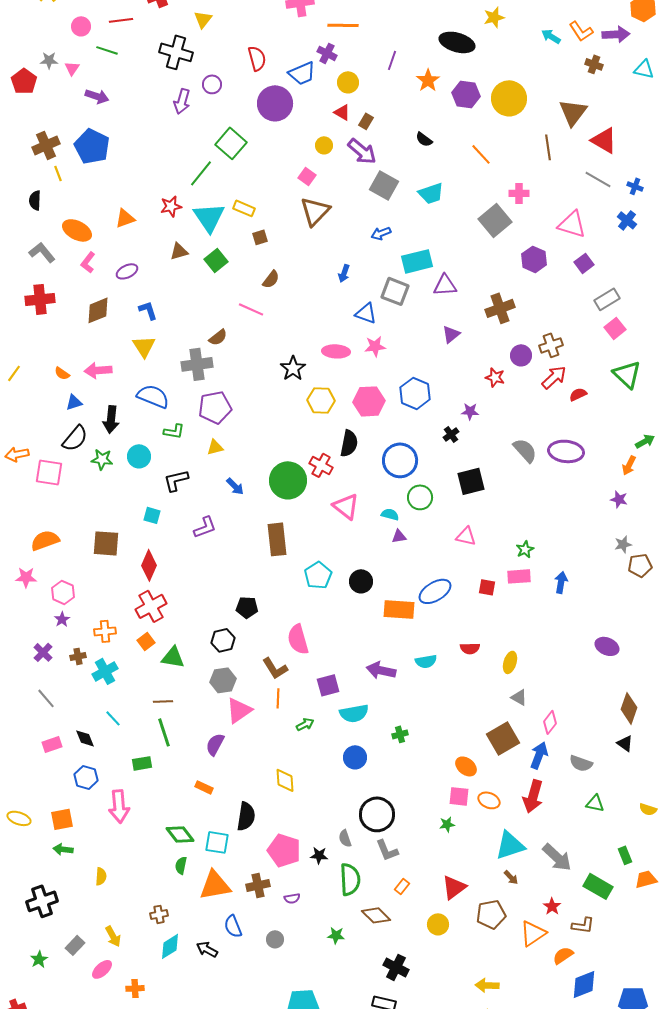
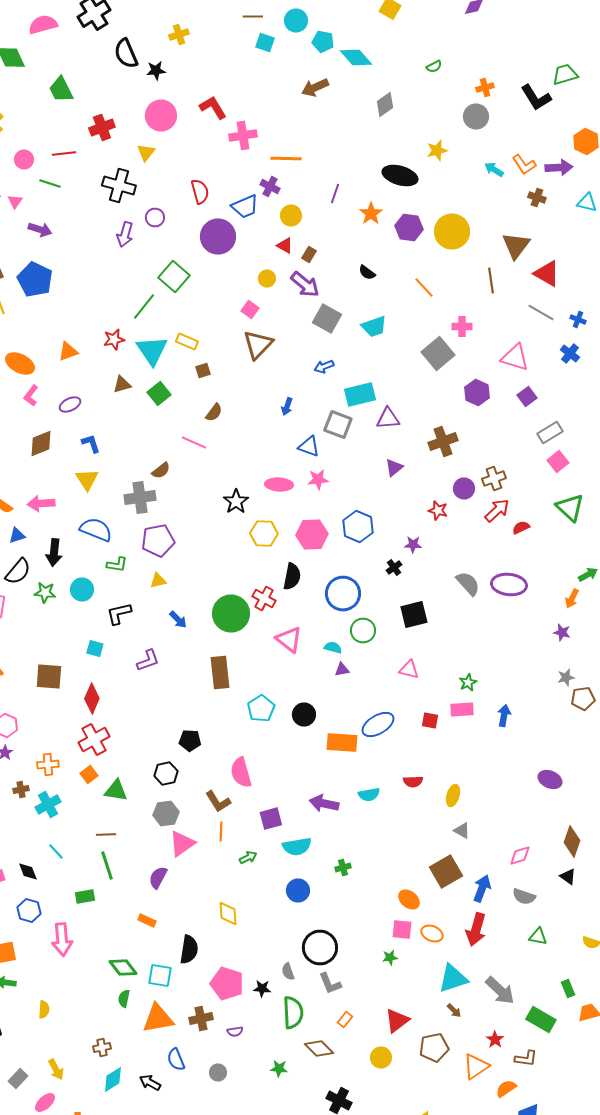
pink diamond: (550, 722) -> (520, 856), moved, turned 35

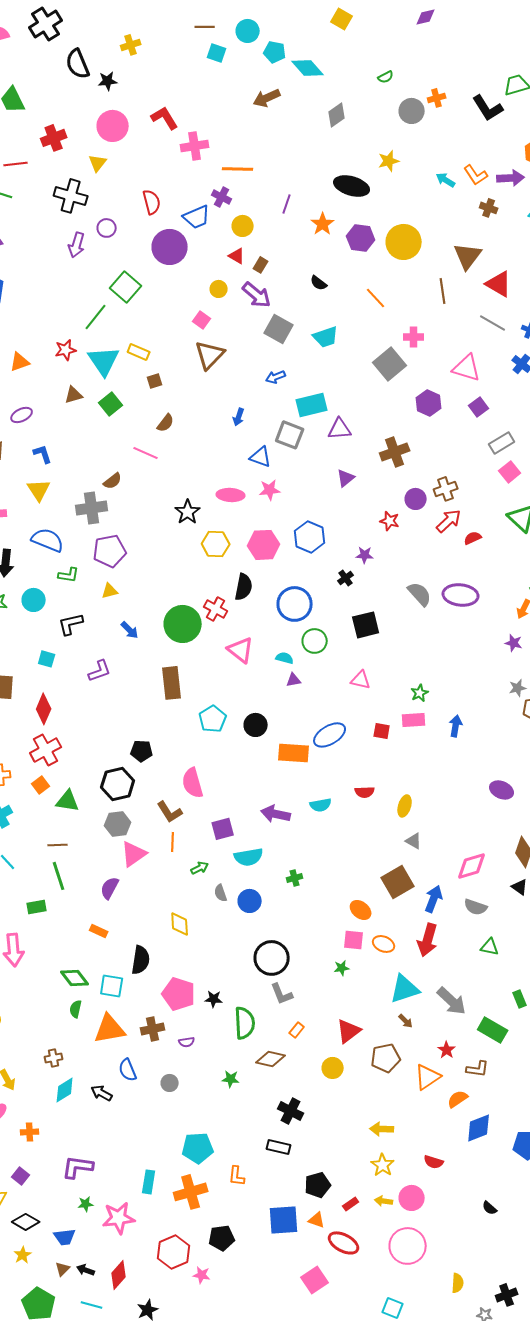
gray circle: (476, 116) -> (412, 111), moved
black hexagon: (166, 774) -> (118, 784), size x1.4
pink diamond: (520, 856) -> (472, 866), size x1.4
gray semicircle: (288, 972) -> (221, 893), moved
brown diamond: (319, 1048) -> (271, 1059), turned -32

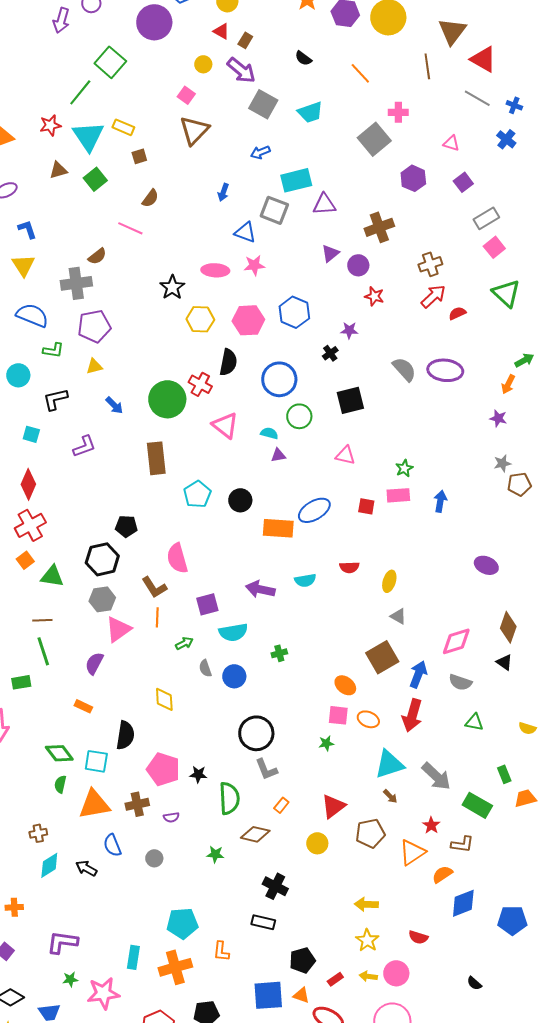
pink triangle: (467, 368) -> (451, 143), size x0.6
purple circle: (416, 499) -> (358, 265), moved

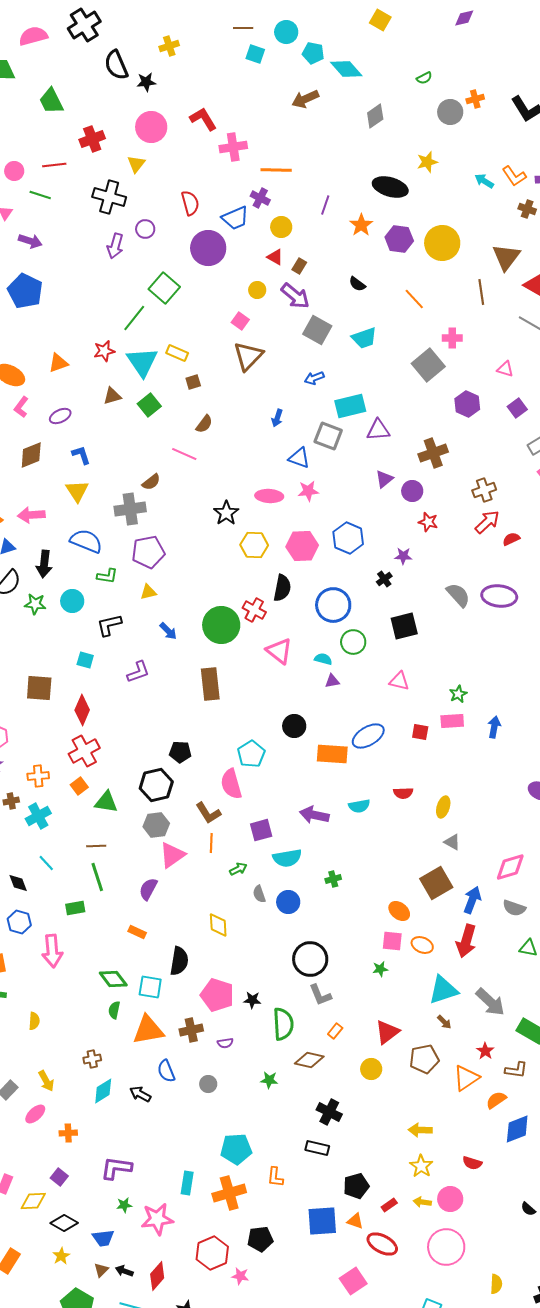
cyan pentagon: (197, 494) -> (251, 754), moved

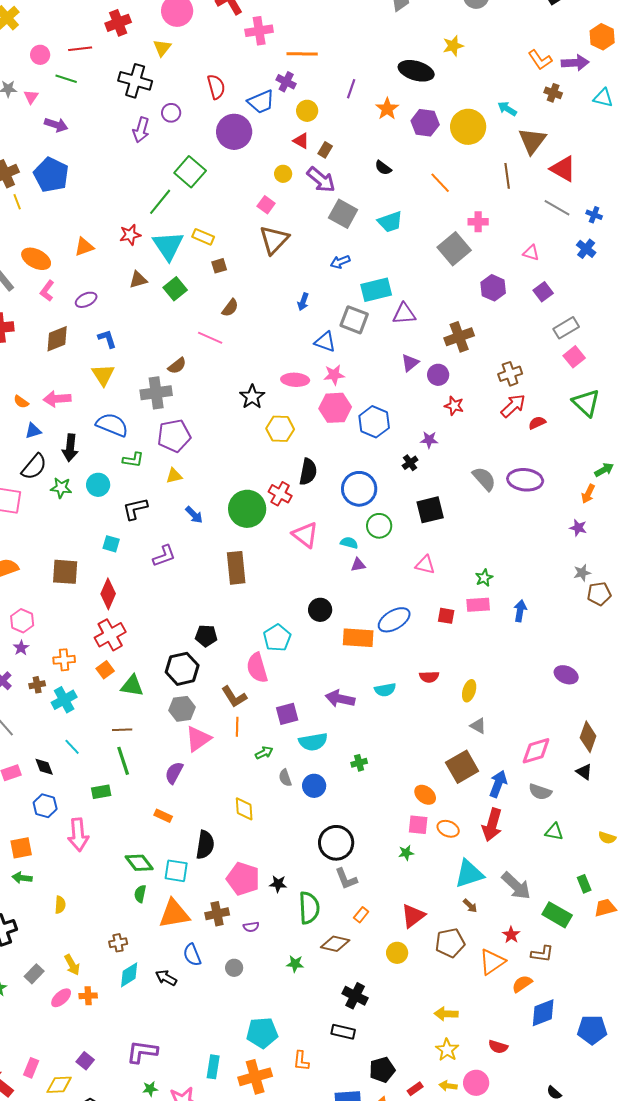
cyan arrow: (484, 181) -> (507, 109), moved
pink hexagon: (302, 546) -> (335, 408), moved
orange cross: (68, 1133) -> (88, 996), moved

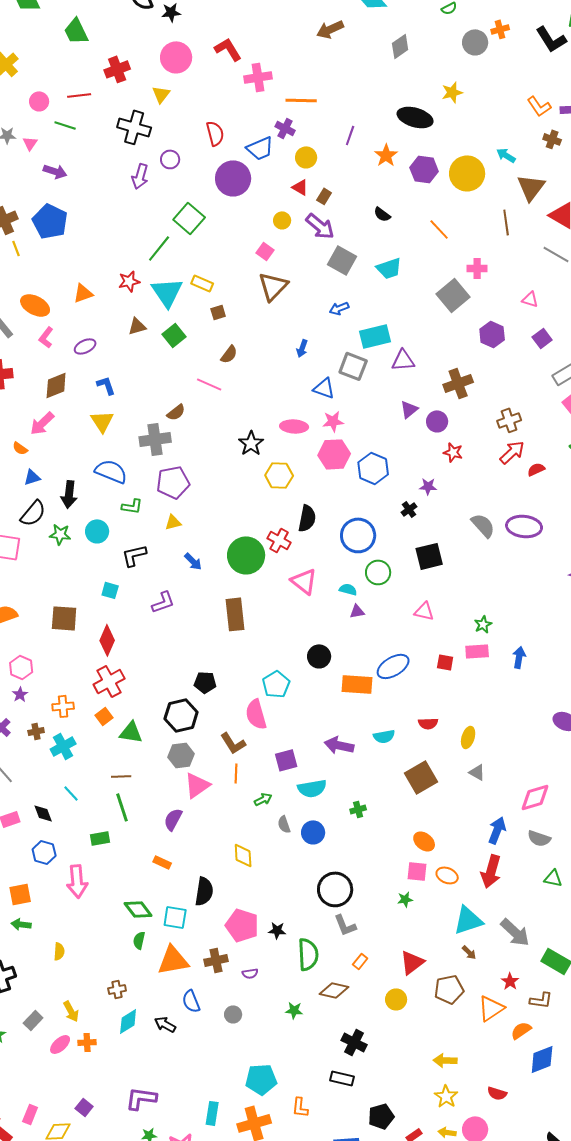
pink arrow: (57, 399) -> (42, 423), moved, turned -40
brown square: (462, 767) -> (421, 777), moved

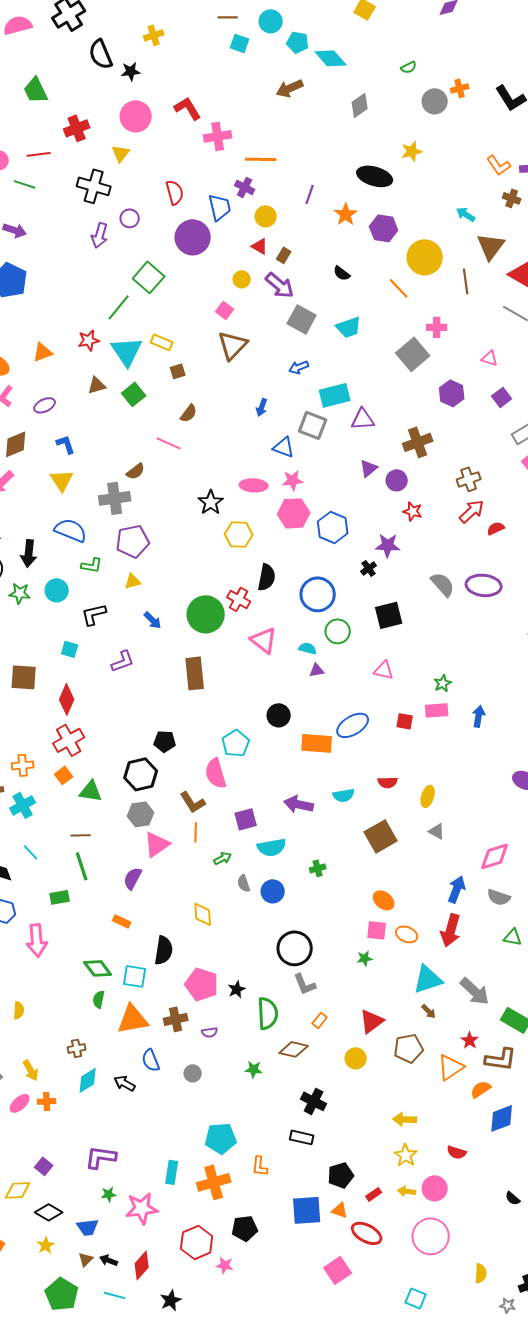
blue trapezoid: (260, 148) -> (220, 207), turned -80
yellow circle: (467, 173) -> (425, 257), moved
purple star: (428, 486) -> (388, 545), size x1.4
black star: (277, 930) -> (237, 989), turned -30
brown L-shape: (541, 1000) -> (501, 1059), size x1.4

